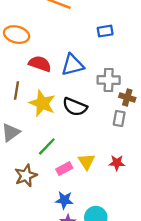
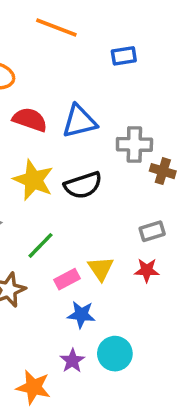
blue rectangle: (105, 31) -> (124, 56), moved
black semicircle: (75, 107) -> (83, 185), turned -40
gray rectangle: (119, 118) -> (152, 231), moved, turned 63
blue star: (64, 200) -> (81, 315), moved

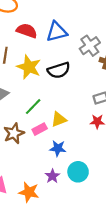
gray cross: (134, 144) -> (90, 46), turned -36
yellow triangle: (101, 269) -> (59, 119), moved, turned 42
pink rectangle: (67, 279) -> (40, 129), moved

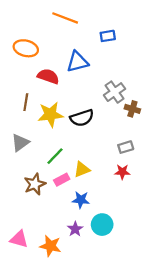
blue triangle: (57, 32) -> (77, 62), moved
yellow star: (29, 67) -> (50, 115), turned -30

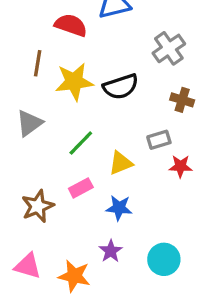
brown cross: (132, 109) -> (182, 100), moved
gray rectangle: (126, 147) -> (159, 140), moved
pink rectangle: (62, 180) -> (81, 188), moved
brown star: (35, 184) -> (38, 206), moved
cyan circle: (102, 225) -> (164, 259), moved

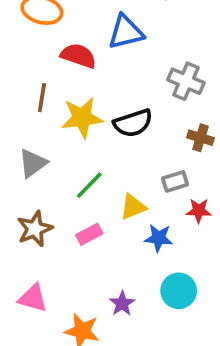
gray cross: (169, 48) -> (186, 81), turned -32
brown star: (38, 206) -> (35, 229), moved
blue star: (119, 208) -> (159, 238), moved
cyan circle: (164, 259) -> (179, 291), moved
pink triangle: (28, 266) -> (33, 298), moved

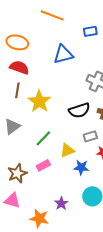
red semicircle: (78, 56) -> (19, 67), moved
yellow star: (82, 118) -> (39, 101), turned -30
black semicircle: (133, 123) -> (79, 110), moved
brown star: (35, 229) -> (17, 173), moved

